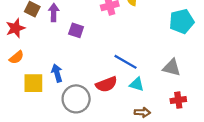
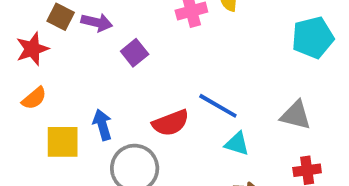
purple arrow: (54, 12) -> (97, 22), turned 102
purple square: (76, 30) -> (135, 53), turned 32
red semicircle: (106, 84) -> (171, 123), moved

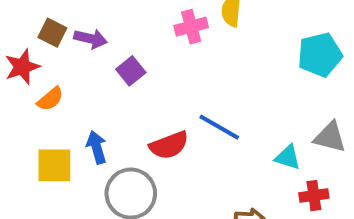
orange semicircle: (34, 98) -> (50, 99), moved
gray triangle: (296, 115) -> (330, 137), moved
cyan triangle: (237, 144) -> (288, 157), moved

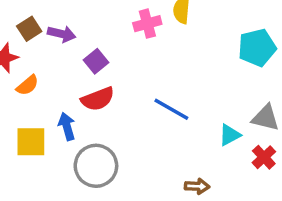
brown square: (52, 33) -> (29, 29), turned 30
red semicircle: (169, 145) -> (98, 99), moved
cyan triangle: (288, 157) -> (230, 135), turned -45
red cross: (314, 196) -> (264, 157), moved, turned -35

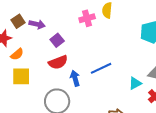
blue line: (171, 109) -> (101, 68), turned -55
blue arrow: (67, 126) -> (75, 78), moved
yellow square: (31, 142) -> (21, 76), moved

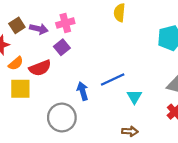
pink cross: (87, 18) -> (65, 23), moved
red semicircle: (58, 62) -> (40, 68), moved
cyan triangle: (135, 83) -> (134, 97), moved, turned -32

